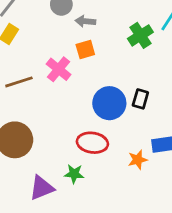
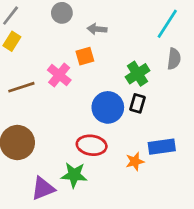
gray arrow: (85, 21) -> (97, 29), moved
green cross: (140, 35) -> (138, 74), moved
green star: (74, 174) -> (74, 175), size x1.4

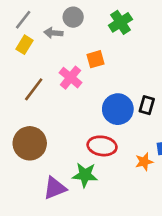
gray arrow: (97, 29) -> (53, 33), moved
green cross: (138, 74) -> (120, 22), moved
brown line: (21, 87) -> (34, 89), turned -35

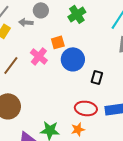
blue circle: (118, 109) -> (73, 59), moved
red ellipse: (102, 146) -> (86, 108), moved
orange star: (144, 162) -> (78, 129), moved

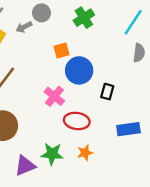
gray arrow: (26, 22) -> (24, 27), turned -32
pink cross: (39, 56) -> (54, 96), moved
red ellipse: (86, 108) -> (77, 121), moved

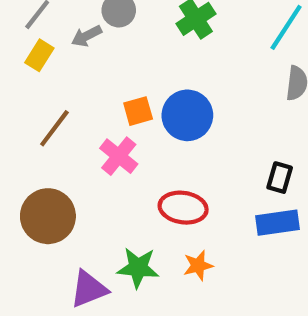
orange square: (61, 50) -> (138, 111), moved
black rectangle: (107, 92) -> (280, 178), moved
pink cross: (54, 96) -> (119, 156), moved

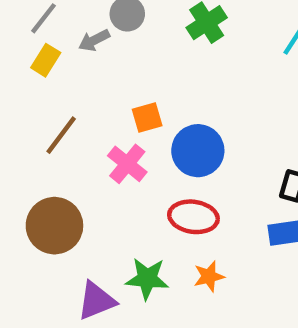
blue circle: (187, 115) -> (198, 151), moved

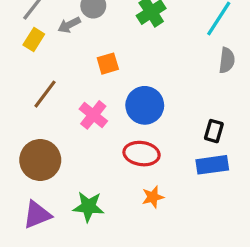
orange square: (147, 118) -> (108, 64), moved
green star: (147, 279) -> (88, 207), moved
purple triangle: (96, 301) -> (37, 215), moved

